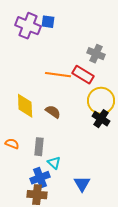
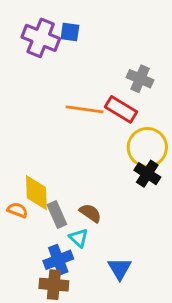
yellow diamond: (25, 106) -> (36, 193), moved
brown semicircle: (53, 112) -> (90, 213), moved
gray rectangle: (39, 147) -> (57, 215), turned -30

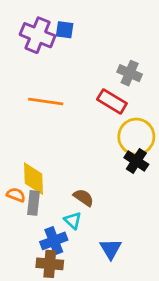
orange line: (85, 109) -> (46, 101), moved
gray rectangle: (57, 215) -> (33, 203), moved, turned 30

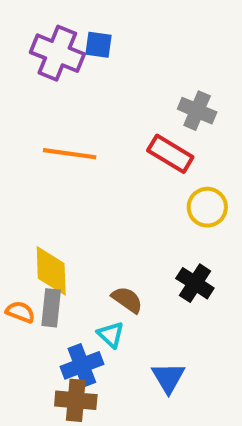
yellow circle: (136, 137) -> (207, 207), size x0.7
black cross: (136, 161) -> (195, 283), moved
orange semicircle: (16, 195) -> (20, 312), moved

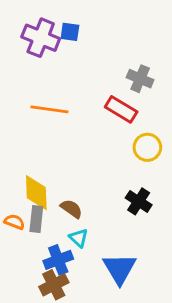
brown semicircle: (127, 300) -> (71, 209), moved
blue triangle: (168, 378) -> (120, 269), size x1.4
brown cross: (76, 400) -> (54, 285), turned -32

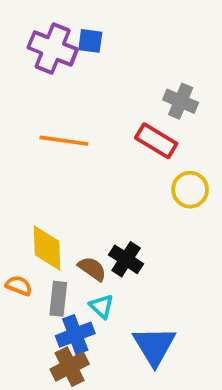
black cross: (139, 201) -> (126, 259), moved
gray rectangle: (36, 219) -> (58, 299), moved

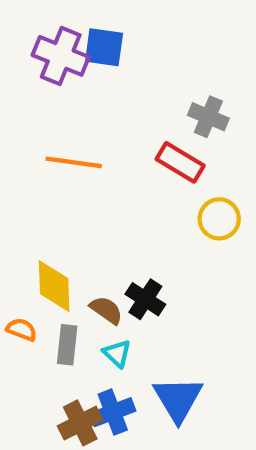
blue square: (90, 41) -> (104, 47), size x1.4
blue cross: (75, 335) -> (113, 412), moved

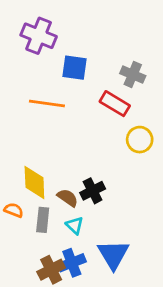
blue square: (104, 47) -> (75, 68), moved
black cross: (145, 299) -> (93, 191), turned 30

